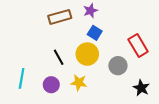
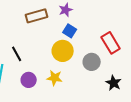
black line: (59, 57) -> (17, 54), moved

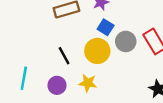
black line: (17, 54) -> (64, 56), moved
gray circle: (92, 62) -> (126, 41), moved

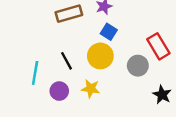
gray circle: (126, 41) -> (138, 66), moved
cyan line: (24, 78) -> (35, 73), moved

